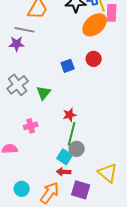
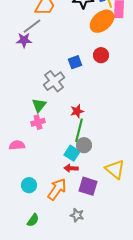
gray line: (25, 30) -> (32, 26), turned -48
gray cross: (18, 85) -> (54, 81), moved
green triangle: (44, 93) -> (39, 105), moved

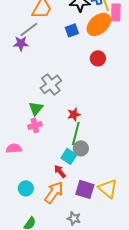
blue square: (75, 62) -> (72, 30), moved
red arrow: (71, 168) -> (60, 171), moved, turned 48
yellow triangle: (115, 169) -> (108, 188), moved

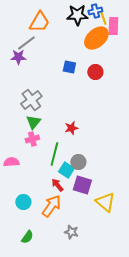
blue square: (72, 30) -> (69, 67), moved, turned 32
gray cross: (51, 84) -> (31, 100), moved
green line: (76, 133) -> (54, 154), moved
purple square: (85, 189) -> (82, 185), moved

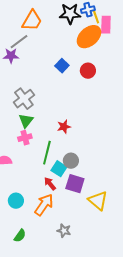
blue square: (69, 67) -> (62, 66), turned 32

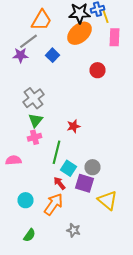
pink rectangle: (106, 25) -> (114, 37), moved
orange ellipse: (89, 37) -> (80, 33), moved
blue square: (62, 66) -> (52, 55), moved
gray circle: (71, 161) -> (92, 167), moved

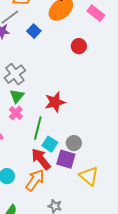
pink rectangle: (114, 37) -> (96, 13), turned -54
red star: (74, 126) -> (55, 102), size x1.5
pink cross: (34, 137) -> (16, 113), turned -32
red arrow: (60, 183) -> (41, 159), size x1.6

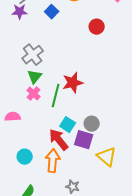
green line: (38, 128) -> (56, 96), moved
orange arrow: (35, 180) -> (53, 161), turned -30

